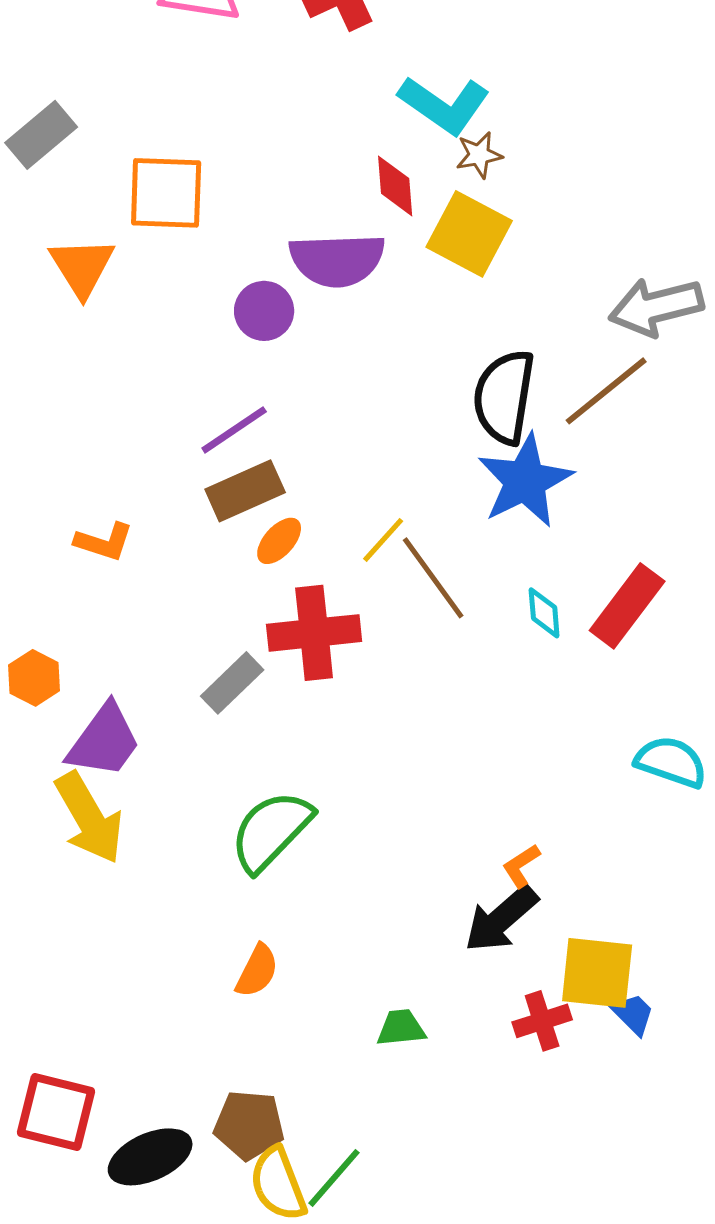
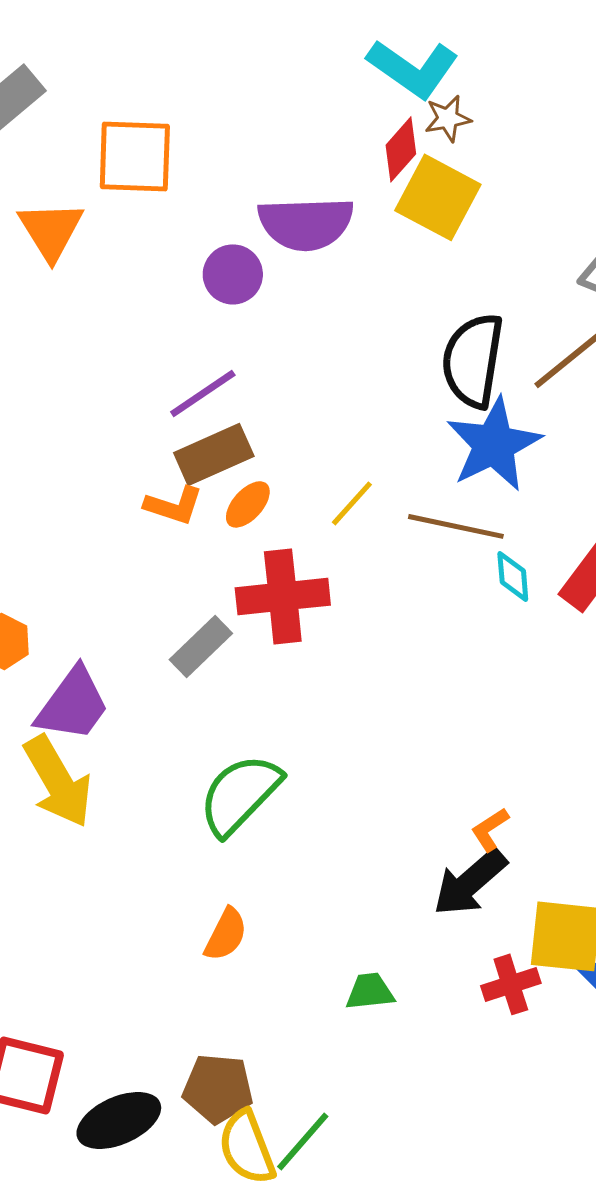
red diamond: (395, 186) -> (401, 149), moved, turned 46
orange L-shape: (104, 542) -> (174, 505), moved
brown line: (433, 578) -> (456, 526), moved, turned -42

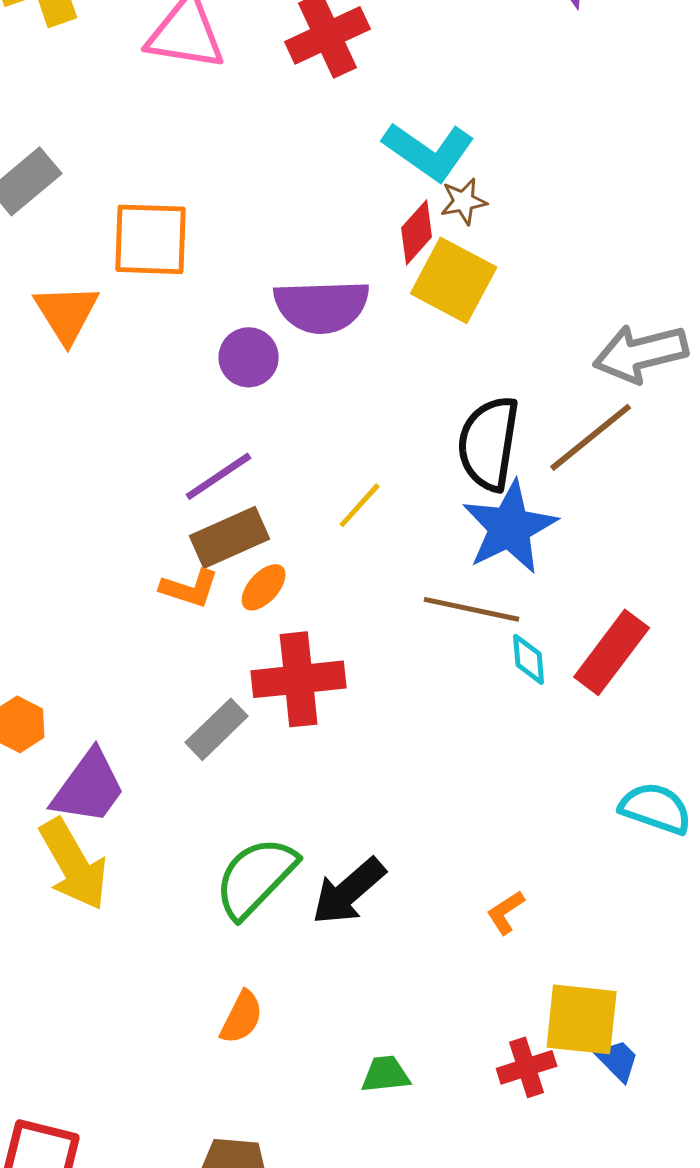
yellow line: (352, 503) -> (360, 505), moved
black arrow: (470, 882) -> (349, 891), moved

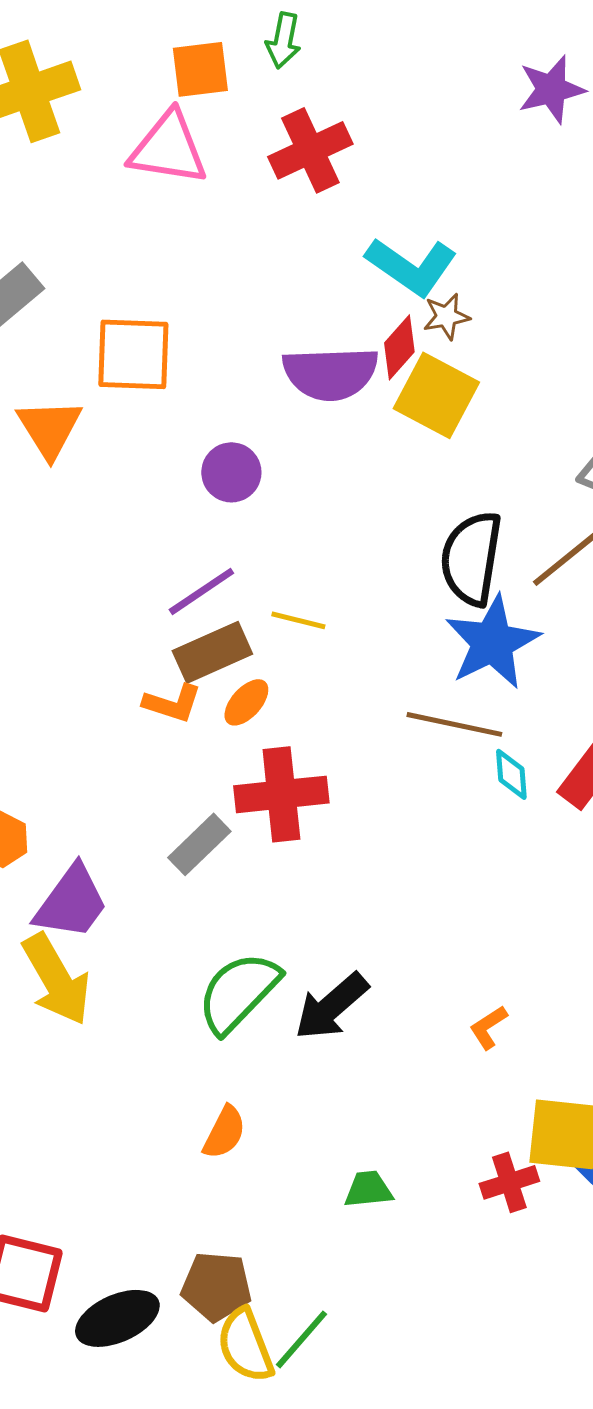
purple semicircle: (322, 306) -> (330, 373), moved
yellow line: (360, 505) -> (298, 620), moved, turned 62

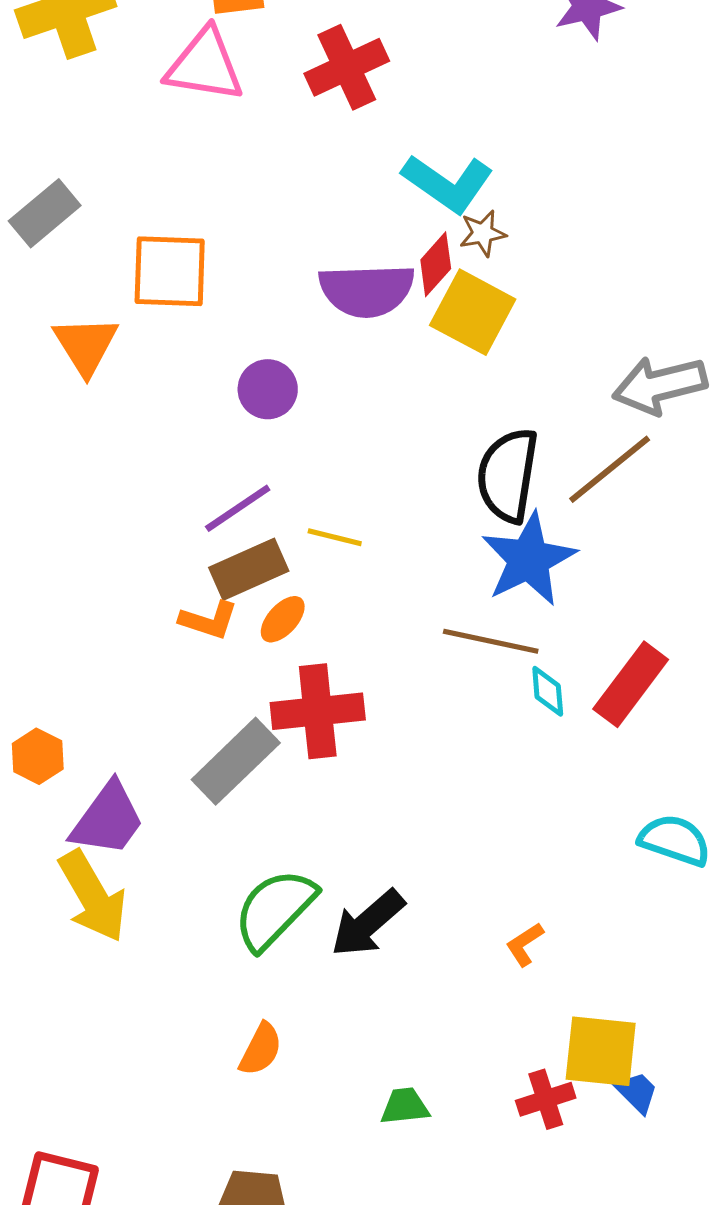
gray rectangle: (199, 844) -> (236, 761), size x1.4

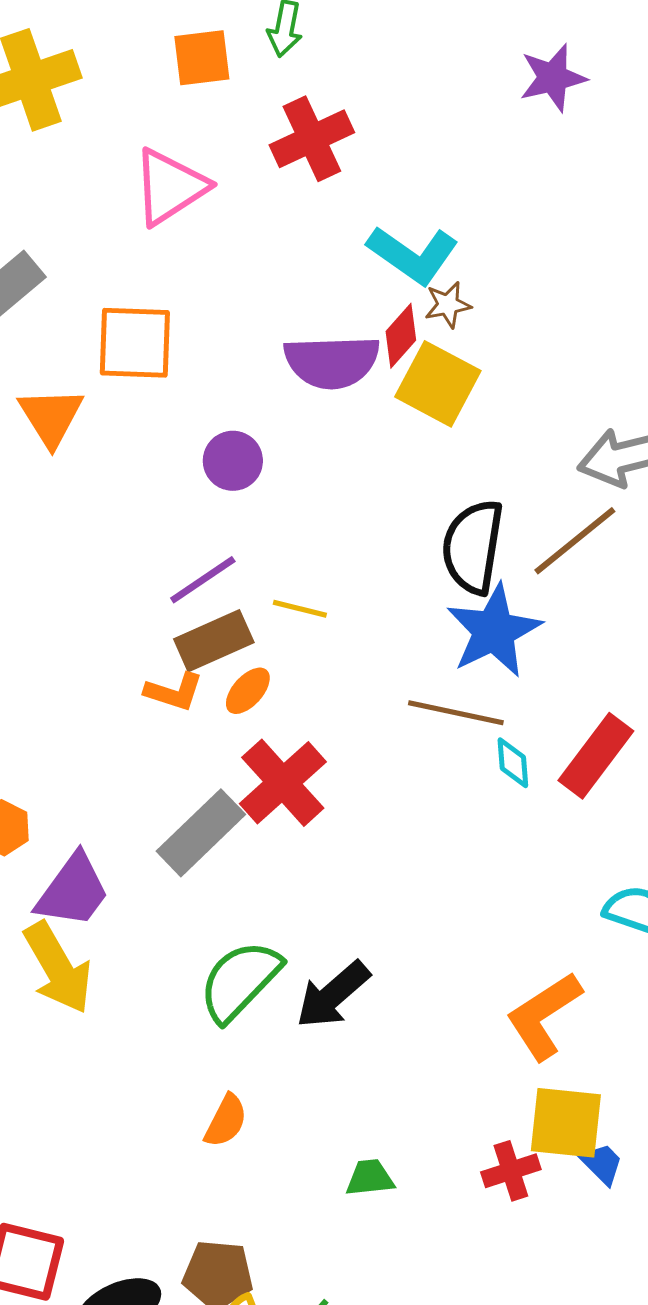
pink triangle: (205, 65) -> (170, 187), moved, turned -42
red cross: (318, 711) -> (283, 783), turned -36
orange L-shape: (525, 944) -> (544, 1016), moved, size x2.0

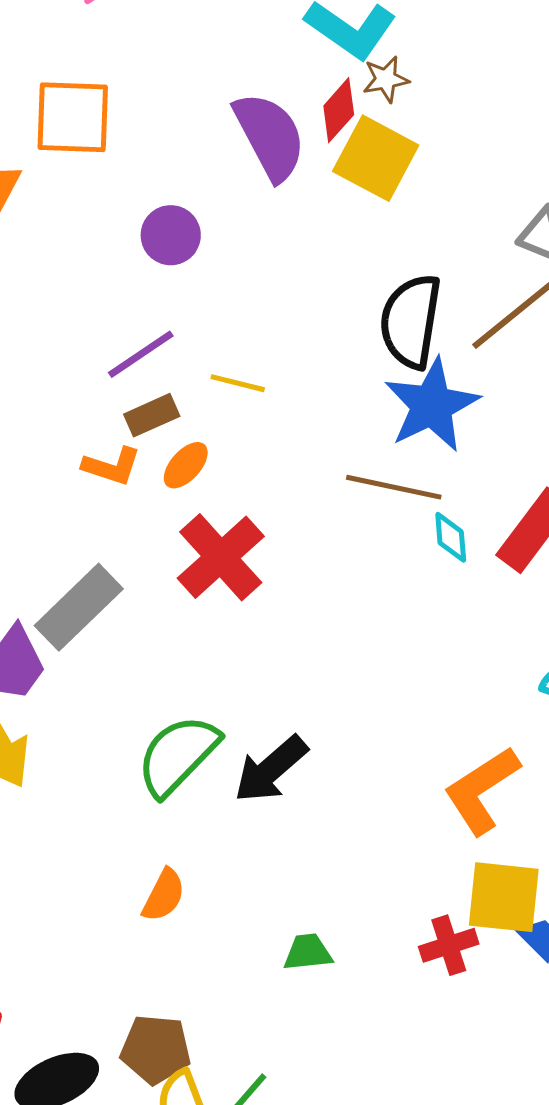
purple semicircle: (332, 362) -> (270, 136), turned -116
brown rectangle: (214, 641) -> (152, 415), size x0.7
gray rectangle: (201, 833) -> (79, 607), moved

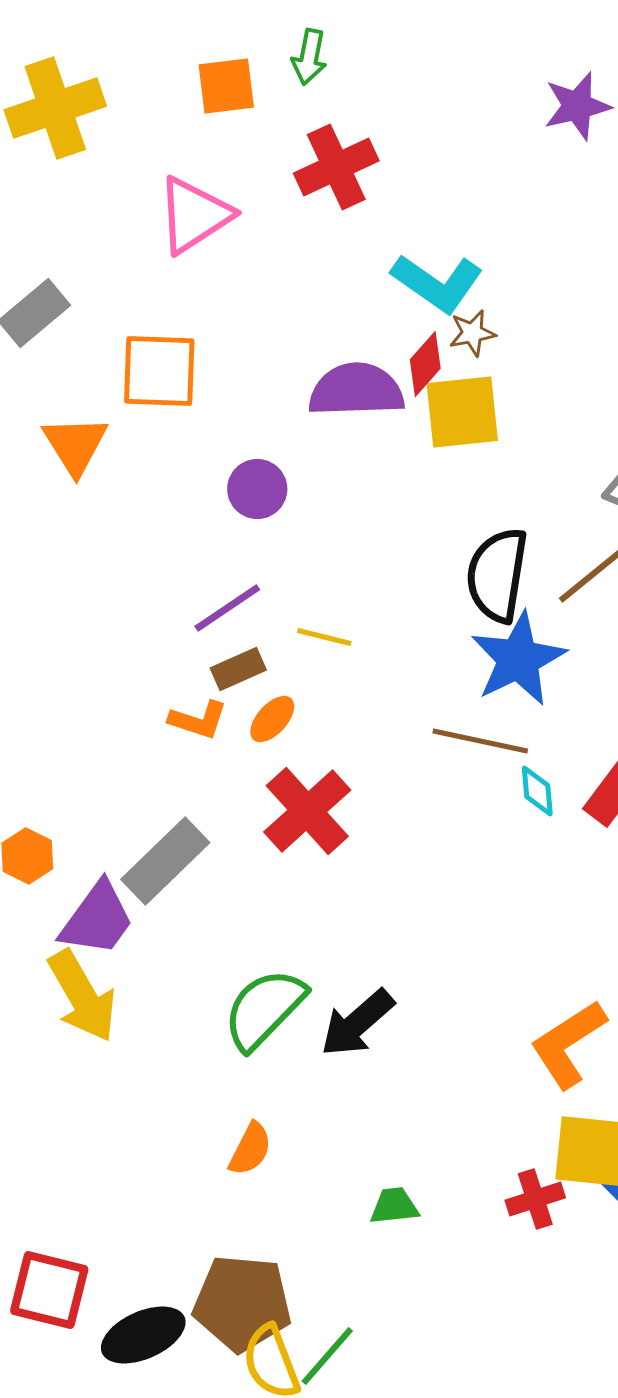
purple semicircle: (270, 136) -> (356, 390), turned -64
yellow square: (376, 158) -> (462, 412), turned -34
brown pentagon: (156, 1049) -> (242, 1303), size x1.4

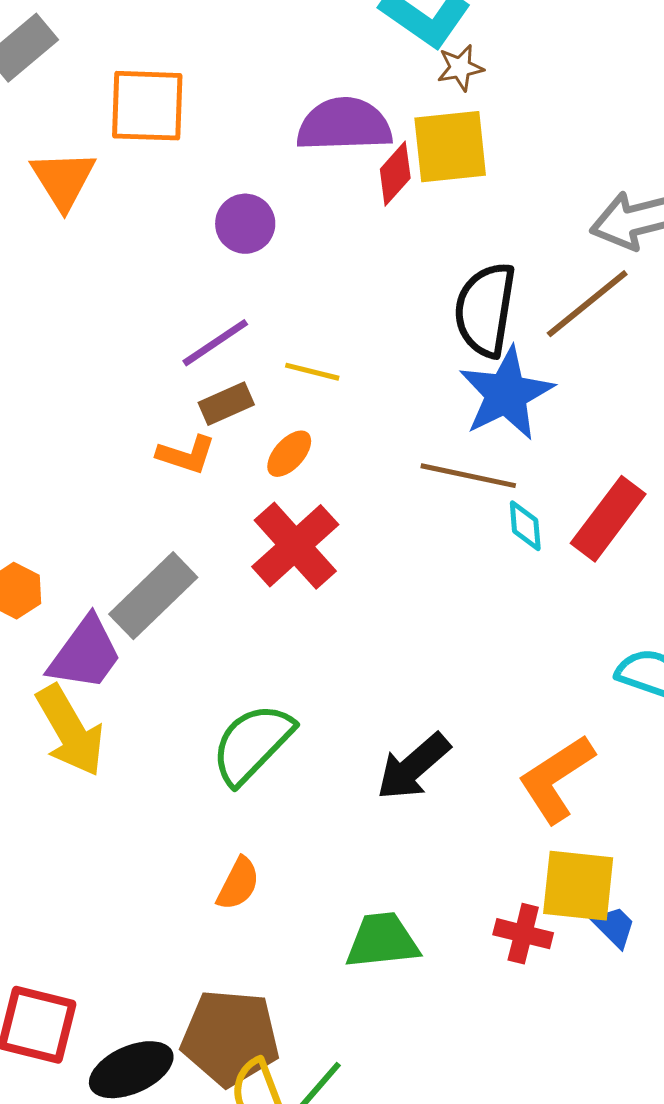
red diamond: (425, 364) -> (395, 174), moved
orange ellipse: (272, 719) -> (289, 454), moved
black arrow: (357, 1023) -> (413, 767), moved
red cross: (535, 1199) -> (523, 934), turned 32
green trapezoid: (394, 1206) -> (382, 941), size x1.5

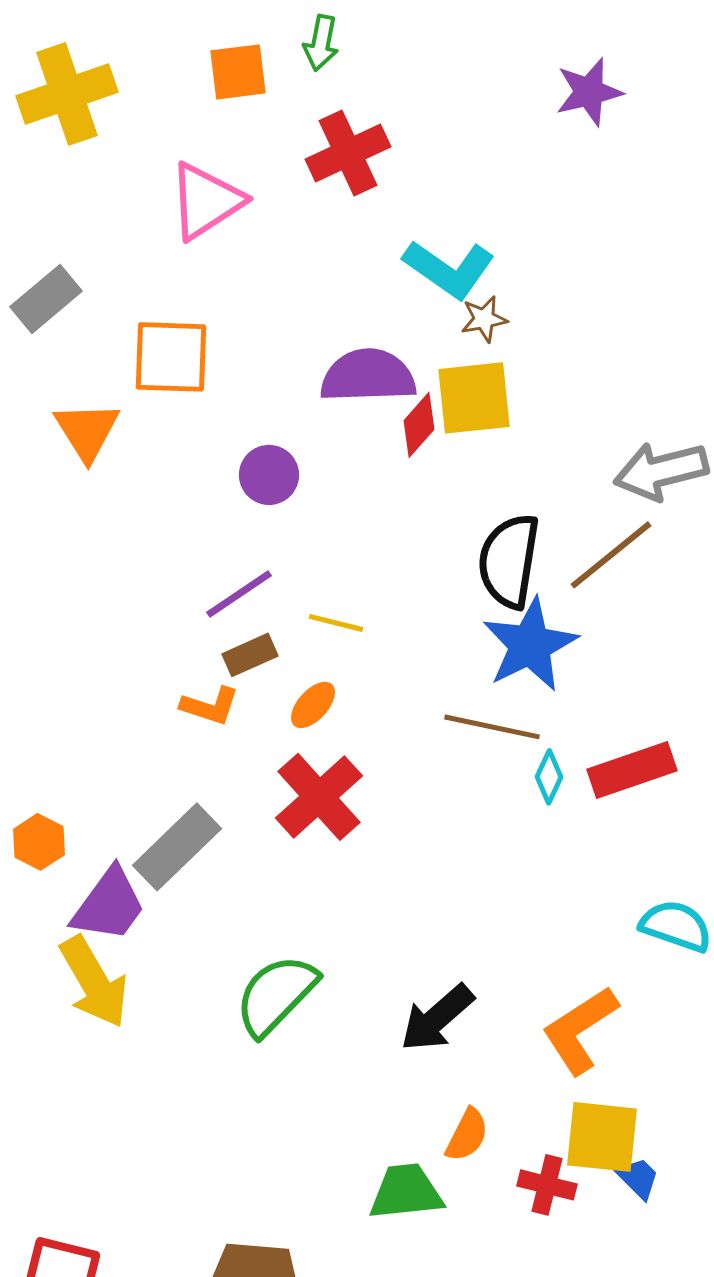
red rectangle: (608, 519) -> (632, 770), turned 34
cyan diamond: (525, 526) -> (549, 777), turned 30
orange semicircle: (238, 884) -> (467, 1135), moved

